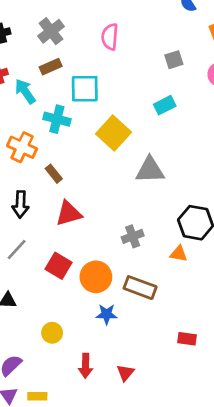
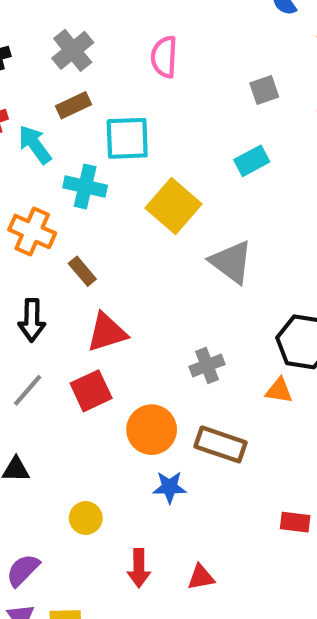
gray triangle: (150, 170) -> (231, 262), turned 40
red square: (58, 266) -> (91, 391), moved, turned 35
red triangle: (125, 373) -> (201, 577), turned 42

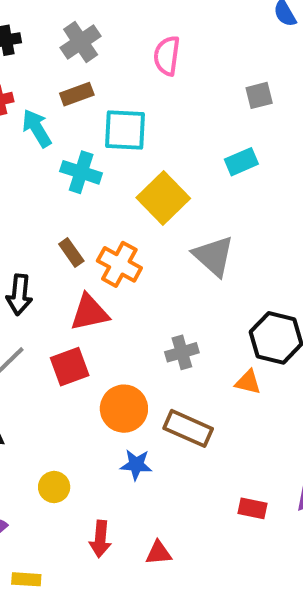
orange cross: (32, 231) -> (119, 264), moved

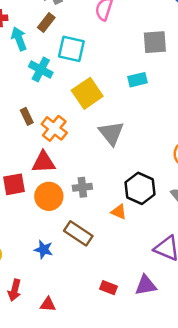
brown rectangle: (77, 94) -> (46, 22), turned -42
gray square: (259, 95) -> (155, 42), size x1.5
red triangle: (90, 313) -> (44, 162), moved
orange circle: (124, 409) -> (49, 196), moved

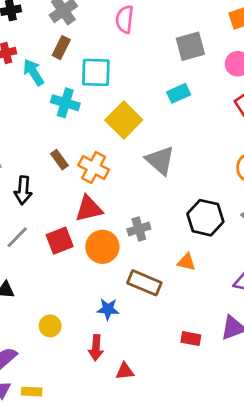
orange triangle: (119, 212) -> (186, 262), moved
red arrow: (15, 290) -> (96, 348), moved

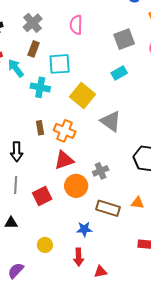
brown rectangle: (59, 160) -> (40, 128), turned 32
gray line: (17, 237) -> (16, 185), turned -36
red square: (60, 241) -> (42, 196), moved
orange triangle: (186, 262) -> (138, 203), moved

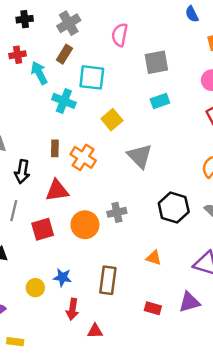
gray square: (124, 39) -> (156, 62), moved
yellow square: (82, 95) -> (112, 120), size x0.7
red triangle: (64, 160) -> (57, 191), moved
brown rectangle: (108, 208) -> (108, 280), moved, turned 70
blue star: (84, 229) -> (62, 277), moved

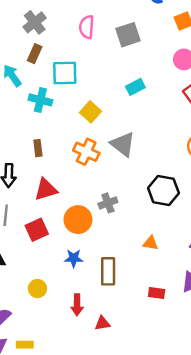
gray square: (156, 62) -> (128, 35), moved
orange cross: (83, 157) -> (86, 152), moved
blue star: (62, 277) -> (74, 258), moved

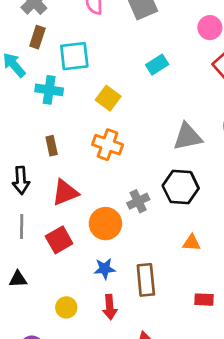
gray triangle: (123, 144) -> (188, 137), moved, turned -44
black hexagon: (163, 190) -> (181, 187), moved
red arrow: (77, 305) -> (110, 307), moved

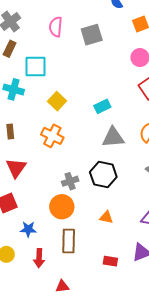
cyan rectangle: (157, 65) -> (102, 106), moved
red triangle: (65, 193) -> (16, 168), turned -40
orange circle: (105, 224) -> (62, 207), moved
blue star: (105, 269) -> (28, 229), moved

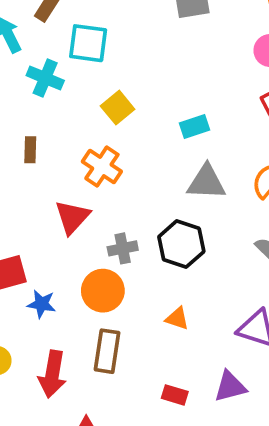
red triangle: (16, 168) -> (72, 217), moved
blue star: (28, 229) -> (42, 304), moved
red arrow: (39, 258) -> (52, 374), size x1.4

